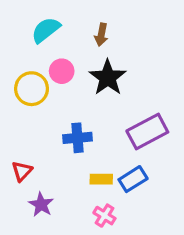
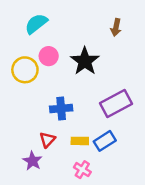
brown arrow: (101, 35) -> (116, 27), moved
red triangle: (22, 171) -> (47, 140), moved

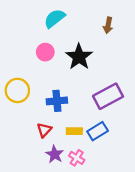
cyan semicircle: (36, 24) -> (55, 18), moved
yellow circle: (25, 70) -> (17, 90), moved
purple star: (32, 161) -> (55, 154), moved

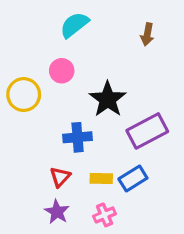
black star: (79, 57) -> (108, 99), moved
yellow circle: (17, 90) -> (24, 95), moved
purple star: (55, 154) -> (57, 212), moved
pink cross: (77, 158) -> (104, 215), turned 35

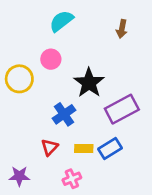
blue cross: (78, 137) -> (64, 114), turned -30
purple star: (57, 212) -> (19, 176), moved, turned -30
pink cross: (104, 215) -> (72, 179), moved

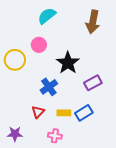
brown arrow: (122, 29) -> (93, 22), size x1.6
purple rectangle: (122, 109) -> (93, 83), size x0.7
pink cross: (72, 179) -> (55, 136), turned 32

